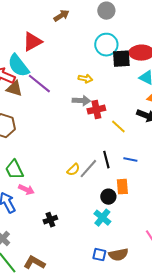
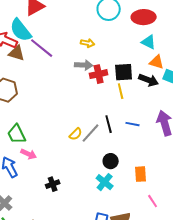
black square: (121, 59) -> (124, 72), moved
yellow line: (118, 127) -> (121, 91), turned 35
orange rectangle: (122, 187) -> (141, 174), moved

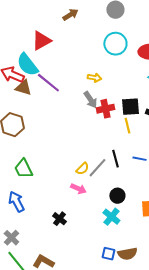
gray arrow: (84, 65) -> (90, 100), turned 54
pink arrow: (29, 154) -> (78, 189), moved
black cross: (53, 184) -> (59, 219), turned -32

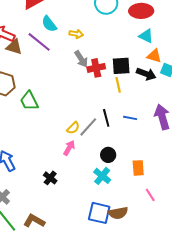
cyan semicircle: (27, 65) -> (49, 24), moved, size x0.7
yellow arrow: (94, 78) -> (76, 34), moved
green trapezoid: (23, 169) -> (29, 101), moved
pink arrow: (78, 189) -> (69, 148), turned -84
blue square: (108, 254) -> (99, 213), size x1.6

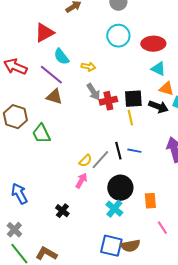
brown triangle: (14, 47) -> (54, 97), moved
blue line: (130, 118) -> (134, 151), moved
black circle: (108, 155) -> (120, 188), size x1.6

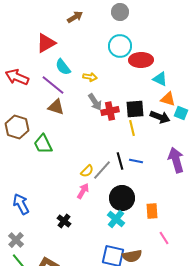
red ellipse: (153, 44) -> (141, 60), moved

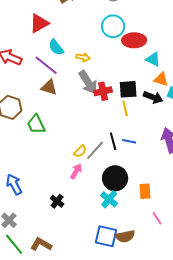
gray arrow: (95, 102) -> (88, 82), size x1.4

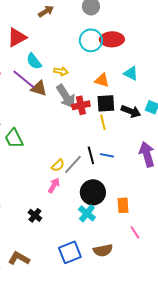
red ellipse: (134, 40) -> (112, 39), moved
orange triangle: (161, 79) -> (102, 80), moved
brown triangle: (49, 87) -> (39, 88), moved
blue square: (106, 236) -> (70, 252), moved, turned -35

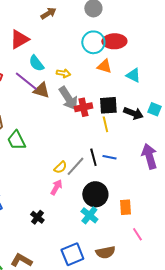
orange triangle: (102, 80) -> (104, 66), moved

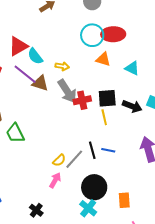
red triangle: (19, 39) -> (18, 46), moved

